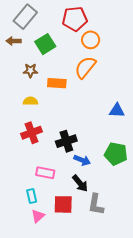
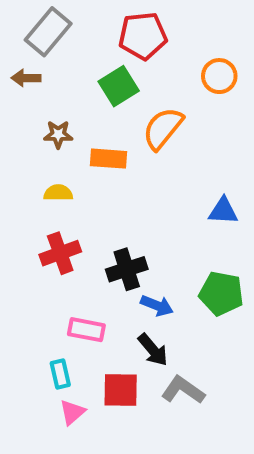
orange circle: (91, 40) -> (219, 76), moved
green square: (45, 44) -> (119, 86), moved
gray L-shape: (96, 204) -> (183, 390), turned 115

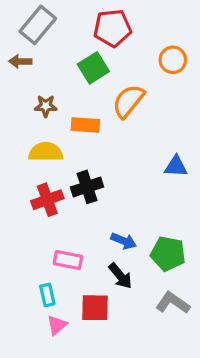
yellow semicircle: (58, 193) -> (46, 152), size x1.5
black cross: (127, 269) -> (87, 187), moved
green pentagon: (221, 293) -> (168, 254), moved
gray L-shape: (183, 390) -> (173, 303), moved

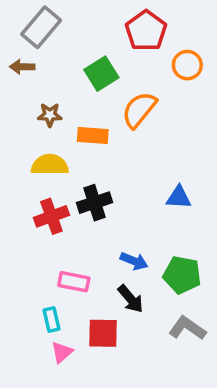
red pentagon: (112, 28) -> (146, 31), moved, turned -30
blue triangle: (176, 166) -> (179, 197), moved

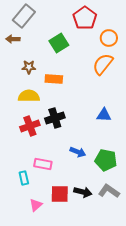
orange semicircle: (139, 110) -> (103, 64), moved
black arrow: (131, 299) -> (83, 192), moved, turned -36
cyan rectangle: (51, 320) -> (24, 178), moved

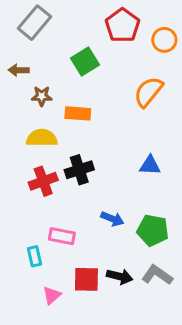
orange circle: (109, 38) -> (164, 40), moved
brown arrow: (13, 39) -> (19, 70), moved

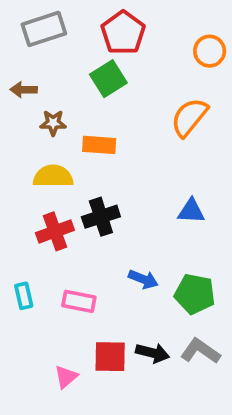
gray rectangle: (34, 23) -> (44, 29), turned 32
red pentagon: (122, 25) -> (123, 33), moved
cyan rectangle: (34, 256) -> (24, 296), moved

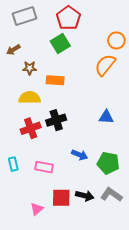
orange circle: (210, 51) -> (116, 40), moved
brown arrow: (24, 90) -> (13, 50), turned -32

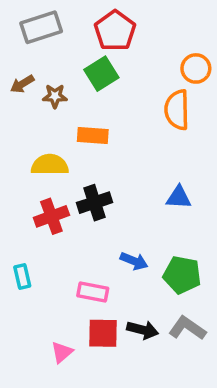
orange semicircle: (105, 65) -> (177, 110), turned -40
brown star: (30, 68) -> (55, 96), moved
pink rectangle: (44, 167) -> (93, 292), moved

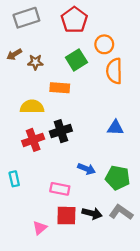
orange circle: (196, 68) -> (104, 44), moved
green square: (101, 74) -> (76, 60), moved

